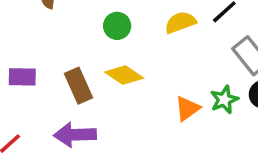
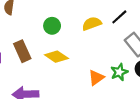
brown rectangle: (78, 86) -> (22, 51), moved

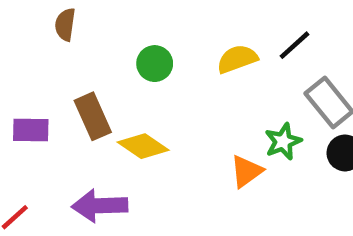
yellow diamond: (56, 57) -> (143, 146), moved
green star: (119, 72) -> (283, 142), moved

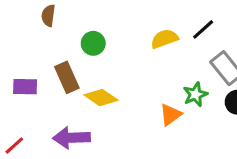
green circle: (155, 64) -> (93, 43), moved

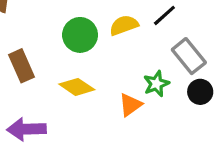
green circle: (93, 43) -> (80, 35), moved, size x1.4
yellow diamond: (101, 98) -> (77, 87), moved

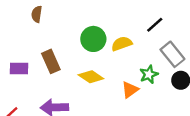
yellow semicircle: (124, 25) -> (122, 44), moved

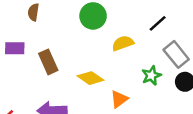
green circle: (93, 39) -> (93, 16), moved
purple rectangle: (19, 68) -> (15, 48), moved
orange triangle: (130, 90) -> (119, 99), moved

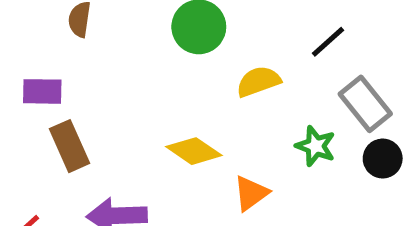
brown rectangle: (48, 62) -> (70, 146), moved
green star: (151, 76) -> (316, 146), turned -30

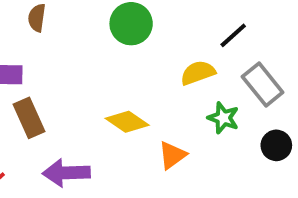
yellow semicircle: (258, 81) -> (198, 73), moved
black circle: (383, 159) -> (276, 145), moved

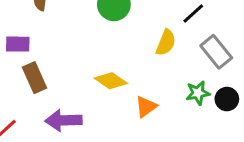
yellow semicircle: (198, 73) -> (166, 43), turned 132
green star: (223, 118) -> (198, 93), moved, turned -30

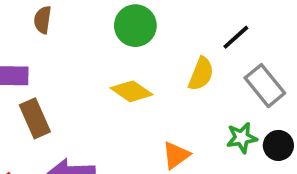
yellow diamond: (111, 81) -> (131, 91), moved

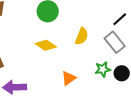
black line: (236, 37) -> (120, 19), moved

